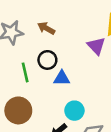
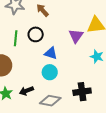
blue triangle: (62, 78) -> (51, 53), moved
cyan circle: (74, 111) -> (50, 72), moved

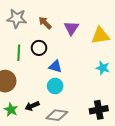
purple triangle: (76, 36) -> (71, 28), moved
black cross: (82, 92) -> (99, 110), moved

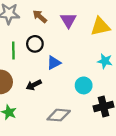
blue triangle: (55, 66) -> (54, 63), turned -40
cyan circle: (55, 86) -> (84, 85), moved
black arrow: (32, 106) -> (34, 85), moved

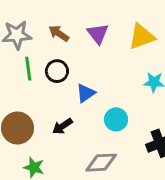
green line: (13, 50) -> (28, 69), moved
cyan circle: (84, 85) -> (116, 119), moved

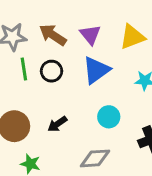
brown arrow: (59, 33) -> (53, 35), size x1.4
blue triangle: (86, 93) -> (96, 70), moved, size x1.5

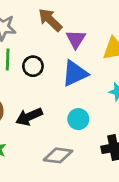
brown arrow: (53, 35) -> (50, 20), moved
black arrow: (57, 124) -> (29, 117), size x1.4

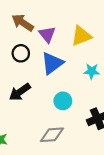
black circle: (33, 66) -> (21, 53), moved
black arrow: (29, 117) -> (20, 92), moved

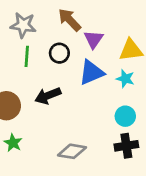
cyan star: (92, 71) -> (125, 79), moved
cyan circle: (63, 101) -> (125, 116), moved

